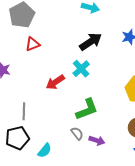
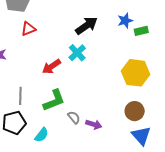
green L-shape: (87, 109) -> (54, 100), moved

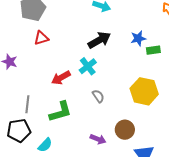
brown circle: (135, 111) -> (125, 130), moved
gray semicircle: (74, 117) -> (98, 96), moved

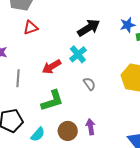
gray line: (27, 104) -> (18, 78), moved
brown circle: (125, 130) -> (68, 131), moved
purple arrow: (98, 139) -> (91, 127), turned -119

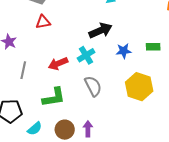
blue star: (128, 25) -> (124, 51), moved
gray semicircle: (89, 84) -> (93, 86), size x1.5

